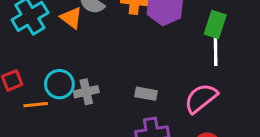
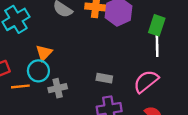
orange triangle: (71, 18) -> (44, 53), moved, turned 36
gray cross: (86, 92) -> (58, 88), moved

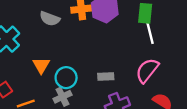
cyan circle: (38, 71) -> (66, 78), moved

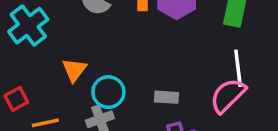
white line: (150, 32) -> (238, 68), moved

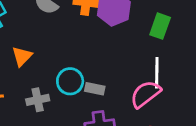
cyan circle: (108, 92) -> (70, 81), moved

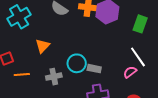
white line: (157, 73) -> (138, 57), turned -35
pink semicircle: (145, 94) -> (130, 72), size x0.6

